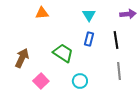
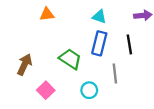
cyan triangle: (89, 15) -> (99, 17), turned -40
blue rectangle: (89, 39) -> (99, 43), size x1.5
gray line: (119, 71) -> (115, 73), moved

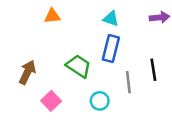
black line: (129, 44) -> (153, 70), moved

